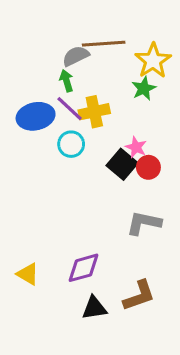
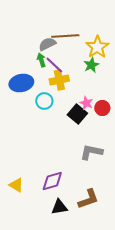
purple line: (70, 109) -> (54, 65), moved
red circle: (148, 167) -> (102, 108), moved

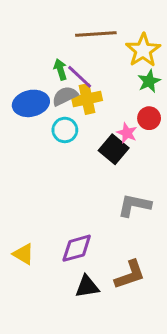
gray semicircle: (47, 44) -> (65, 96), moved
green star: (91, 65) -> (149, 81), moved
red circle: (102, 108) -> (149, 118), moved

